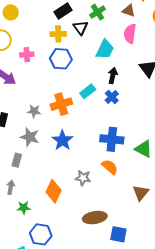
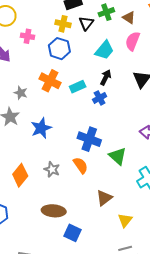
brown triangle: (129, 11) -> (129, 18), moved
orange cross: (61, 104) -> (50, 81), moved, turned 30

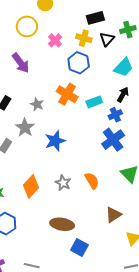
pink cross: (28, 36) -> (55, 40), moved, turned 32
blue cross: (89, 139) -> (113, 140), moved, turned 30

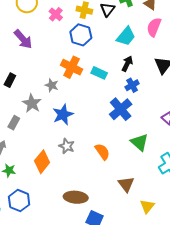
cyan rectangle: (94, 102) -> (99, 73), turned 49
gray star: (37, 104) -> (52, 85), moved
blue cross: (115, 115) -> (132, 85), moved
gray star: (63, 183) -> (67, 146), moved
brown triangle: (113, 215) -> (126, 184), turned -30

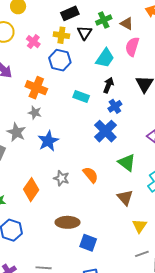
orange cross: (72, 67) -> (36, 88), moved
gray star: (67, 146) -> (61, 178), moved
brown triangle: (126, 184) -> (125, 198), moved

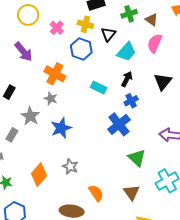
black triangle: (84, 33) -> (108, 34), moved
orange semicircle: (91, 175) -> (96, 193), moved

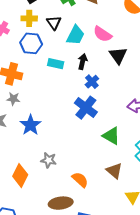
pink semicircle: (155, 43) -> (103, 34), moved, turned -66
cyan rectangle: (99, 87) -> (56, 64), moved

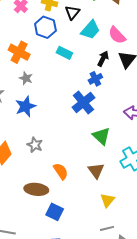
black arrow: (83, 62) -> (103, 59), moved
gray star: (13, 99) -> (26, 78), moved

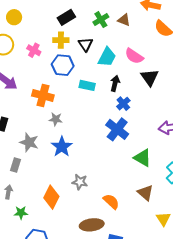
black arrow: (103, 59) -> (115, 83), moved

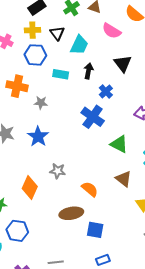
pink semicircle: (134, 56) -> (112, 31), moved
blue cross: (123, 104) -> (106, 91), moved
gray star: (56, 119) -> (41, 103), moved

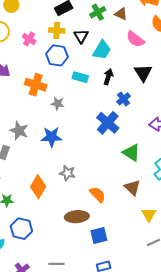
blue star: (38, 137) -> (51, 137), turned 30
blue square: (95, 230) -> (99, 235), turned -30

